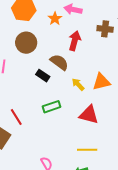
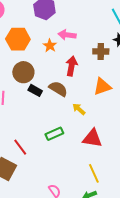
black rectangle: (43, 76) -> (35, 90), moved
orange triangle: (101, 82) -> (102, 86), moved
yellow line: (87, 150) -> (94, 173), turned 72

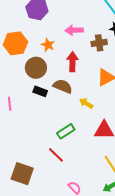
pink arrow: (67, 35) -> (74, 30), moved
brown circle: (23, 72) -> (36, 68), moved
red line: (20, 147) -> (56, 155), moved

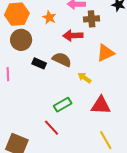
brown cross: (99, 43) -> (92, 19), moved
red arrow: (72, 62) -> (73, 36), turned -96
brown circle: (36, 68) -> (21, 40), moved

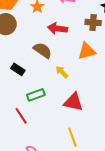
brown cross: (92, 19) -> (93, 22), moved
black rectangle: (39, 63) -> (18, 69), moved

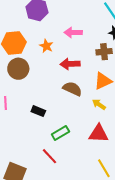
brown semicircle: (43, 50) -> (72, 89), moved
yellow arrow: (62, 72) -> (99, 104), moved

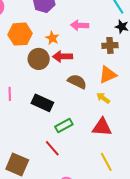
red arrow: (70, 64) -> (63, 56), moved
brown circle: (18, 69) -> (39, 59), moved
black rectangle: (38, 111) -> (42, 103), size x1.5

